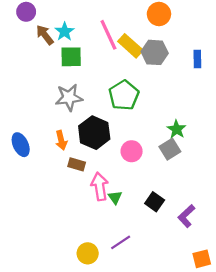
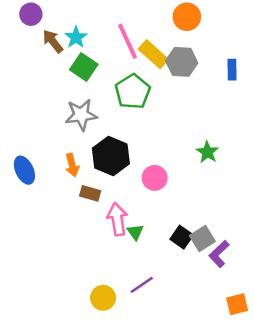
green square: (71, 57) -> (84, 67), turned 35
green pentagon: (124, 95) -> (133, 92), moved
gray square: (170, 149) -> (202, 238), moved

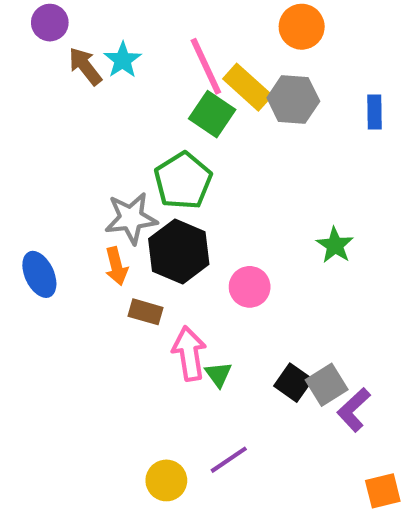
green square: (84, 67) -> (212, 114), moved
green pentagon: (133, 92) -> (183, 181), moved
gray star: (81, 115) -> (131, 218), moved

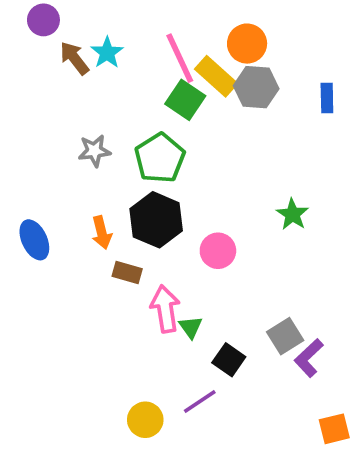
orange circle: (302, 27) -> (247, 44), moved
gray star: (131, 218) -> (94, 151), moved, size x0.7
black square: (293, 383) -> (229, 360), moved

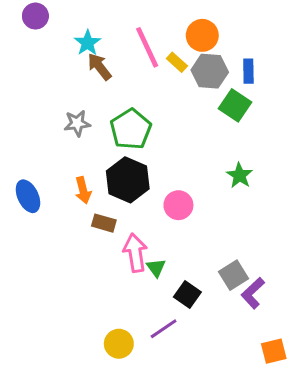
brown arrow: (74, 58) -> (99, 67), moved
yellow rectangle: (216, 76) -> (177, 62), size x0.6
blue rectangle: (327, 98) -> (248, 71), moved
green square: (185, 100) -> (235, 105), moved

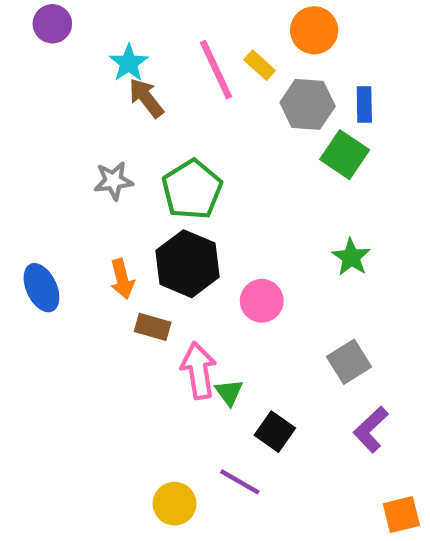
orange circle: (202, 35) -> (314, 30), moved
yellow rectangle: (177, 62) -> (260, 65), moved
gray square: (234, 275) -> (349, 362), moved
purple line: (164, 329) -> (240, 482), turned 64

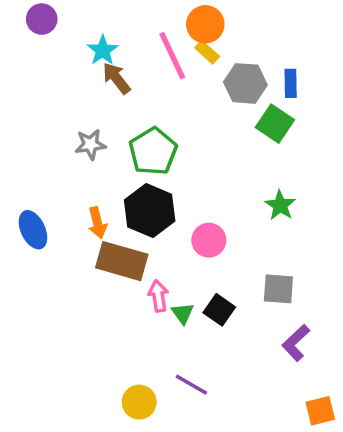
orange circle: (314, 30) -> (205, 24), moved
brown rectangle: (153, 327) -> (122, 261), size x1.8
gray square: (349, 362) -> (278, 289), turned 36
pink arrow: (198, 371) -> (158, 296), size x0.7
black square: (275, 432) -> (219, 310), moved

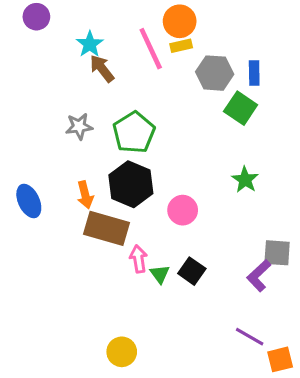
yellow rectangle: (207, 52) -> (181, 46), turned -55
gray square: (278, 289) -> (277, 253), moved
purple L-shape: (296, 343) -> (259, 276), moved
purple line: (191, 385) -> (250, 337), moved

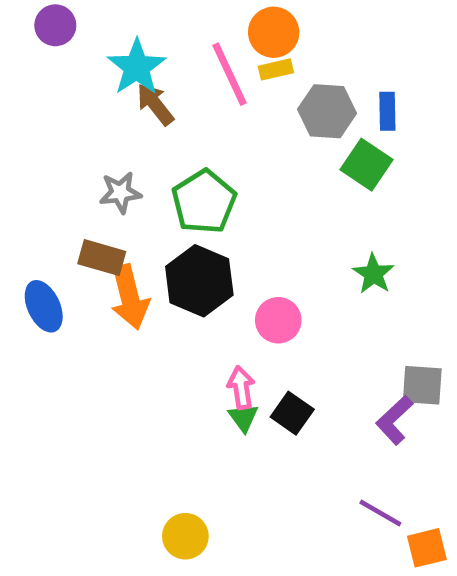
cyan star: (90, 44) -> (137, 67), size x1.4
orange arrow: (85, 195) -> (130, 297), size x1.5
brown rectangle: (106, 228) -> (102, 258), moved, size x0.7
pink arrow: (138, 259) -> (241, 388), moved

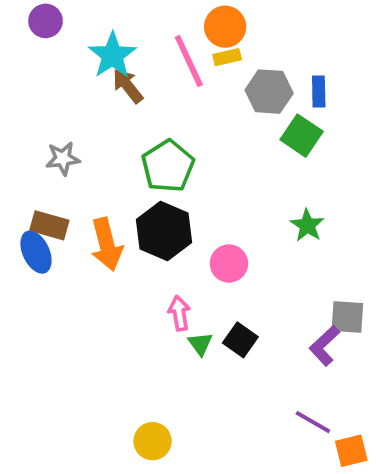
gray star: (120, 193) -> (63, 158), moved
brown rectangle: (102, 258) -> (49, 225), moved
pink arrow: (241, 388) -> (179, 313), moved

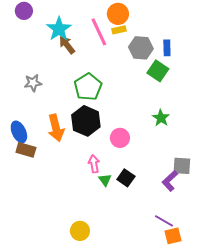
brown rectangle: (49, 225) -> (26, 150), moved
orange square: (351, 451) -> (173, 236), moved

